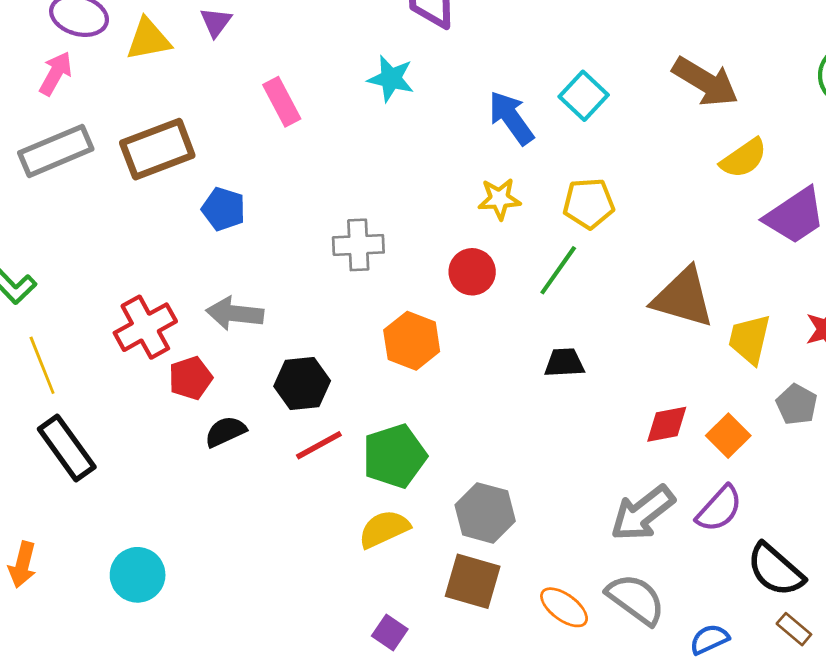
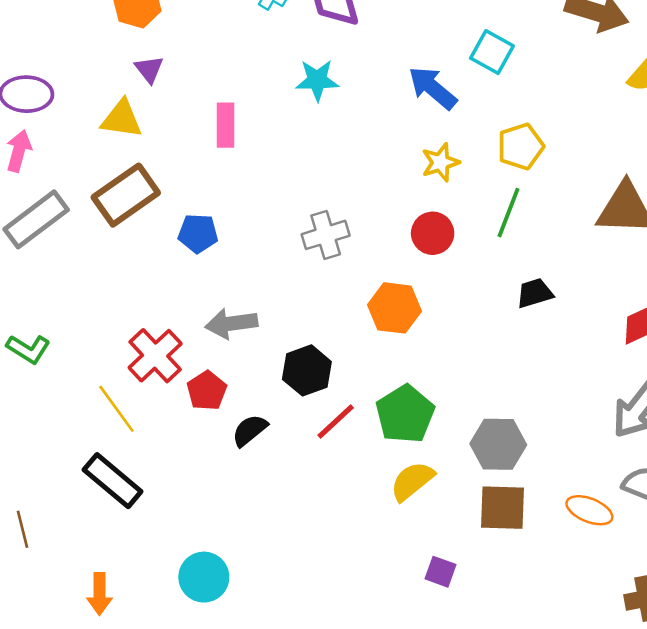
yellow triangle: (148, 39) -> (122, 119), moved, turned 33
pink rectangle: (282, 102) -> (226, 125), turned 42
yellow line: (42, 365) -> (116, 409), moved

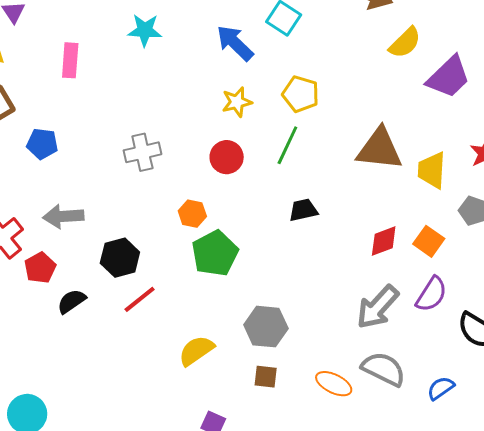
yellow pentagon: (521, 146) -> (301, 94), turned 30
orange hexagon: (394, 308) -> (192, 214), size x0.7
green pentagon: (405, 414) -> (215, 253), moved
brown square: (502, 508) -> (266, 377), size x0.6

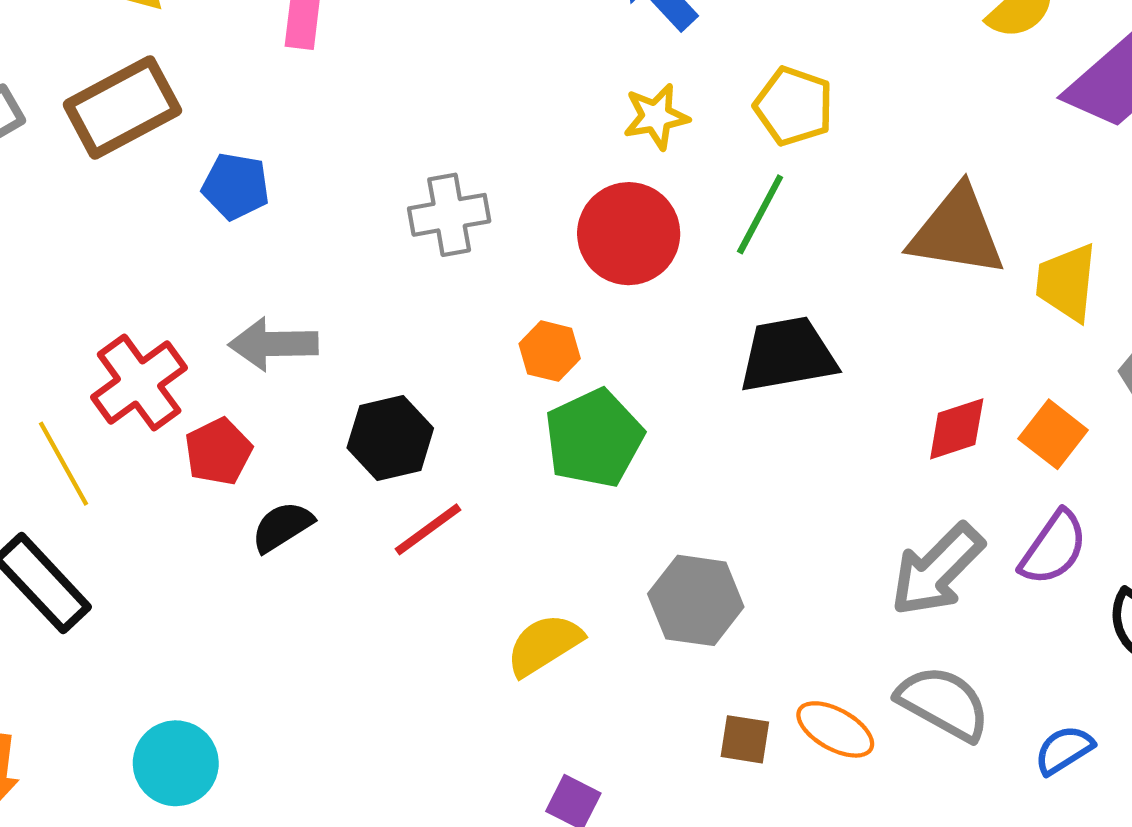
red circle: (227, 157) -> (629, 234), size x1.4
black trapezoid: (303, 210) -> (788, 355), size x1.6
brown square: (266, 377) -> (745, 739), moved

